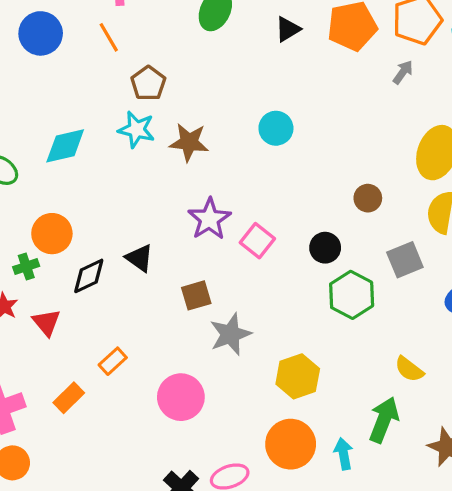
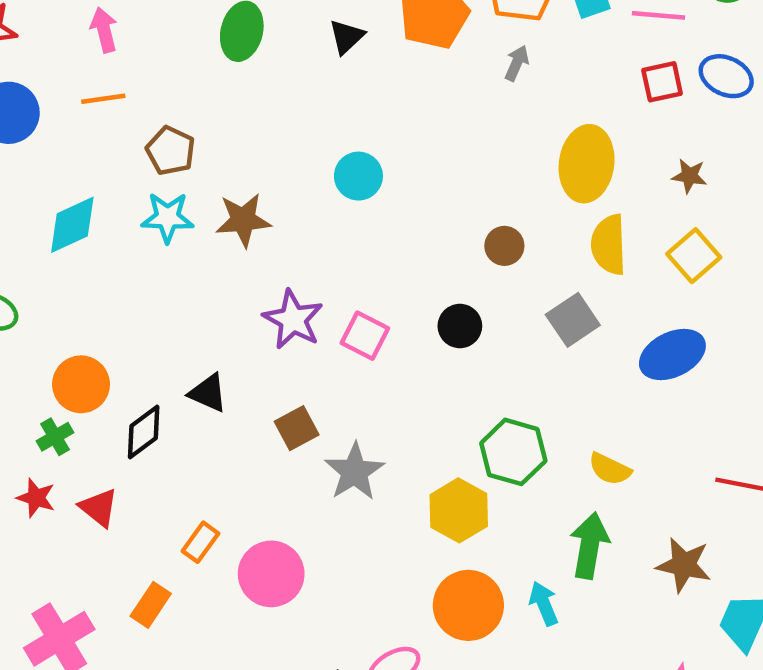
orange line: (109, 37) -> (103, 99), turned -56
cyan diamond: (65, 146) -> (72, 225), moved
green hexagon: (352, 295) -> (513, 452), moved
pink circle: (181, 397) -> (271, 574), moved

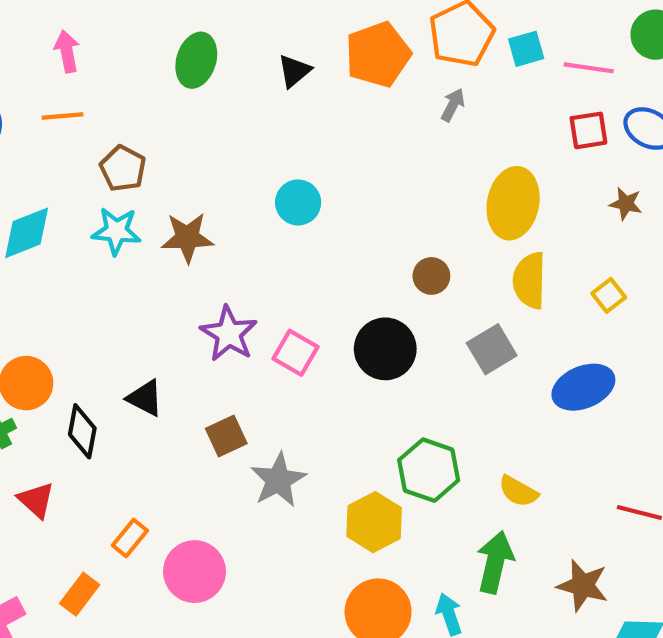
brown star: (689, 176) -> (626, 204), moved
yellow square: (694, 256) -> (609, 295), size x0.7
black circle: (460, 326) -> (385, 349), size x1.5
black diamond: (144, 432) -> (82, 431), turned -46

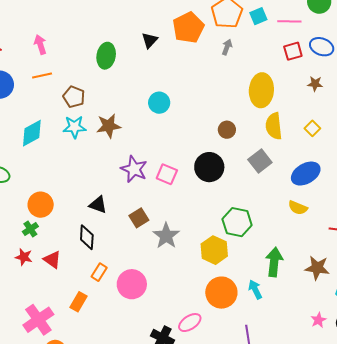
green ellipse: (196, 60) -> (106, 56), moved
black diamond: (82, 431) -> (87, 237), moved
yellow semicircle: (518, 491) -> (298, 208), moved

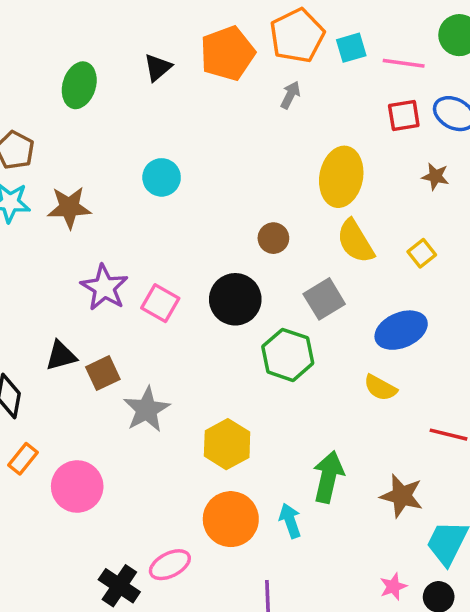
yellow semicircle: (274, 126) -> (355, 241), turned -32
black triangle: (98, 205) -> (61, 356), moved, turned -42
green hexagon: (237, 222) -> (288, 355), moved

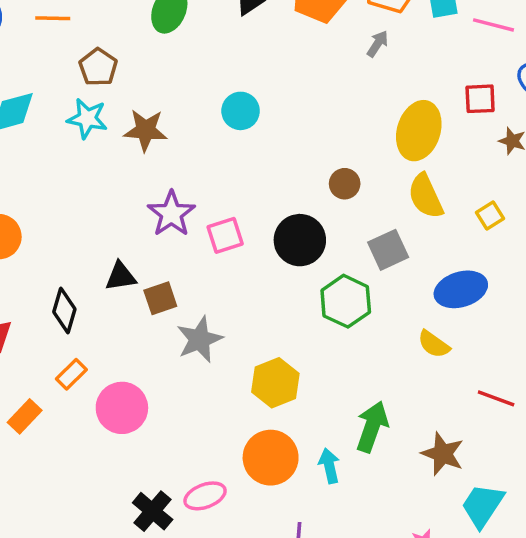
red square: (404, 116) -> (480, 99), moved
pink square: (160, 303) -> (225, 235), turned 36

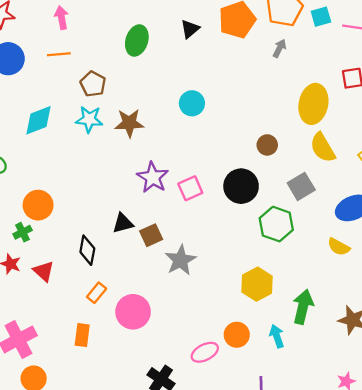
yellow hexagon: (275, 383) -> (257, 284), moved
orange rectangle: (25, 416) -> (82, 335), moved, turned -30
orange circle: (271, 458) -> (237, 335), size x0.7
pink ellipse: (205, 496) -> (205, 352), moved

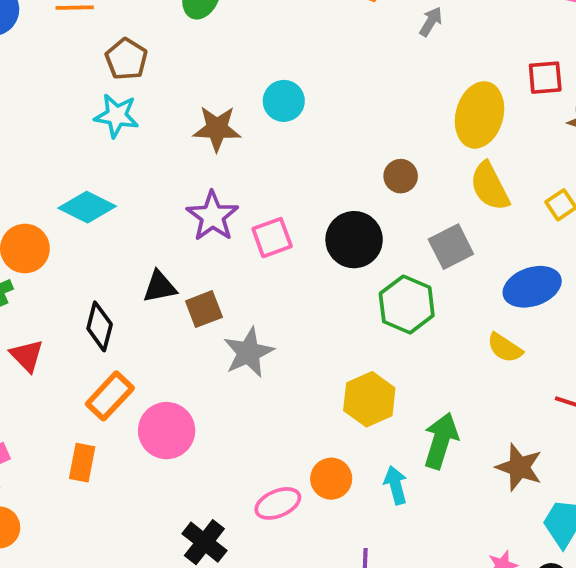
cyan diamond: (38, 120) -> (87, 207), moved, turned 44
brown star: (129, 123) -> (217, 129), moved
orange rectangle: (97, 293) -> (110, 396), size x1.4

